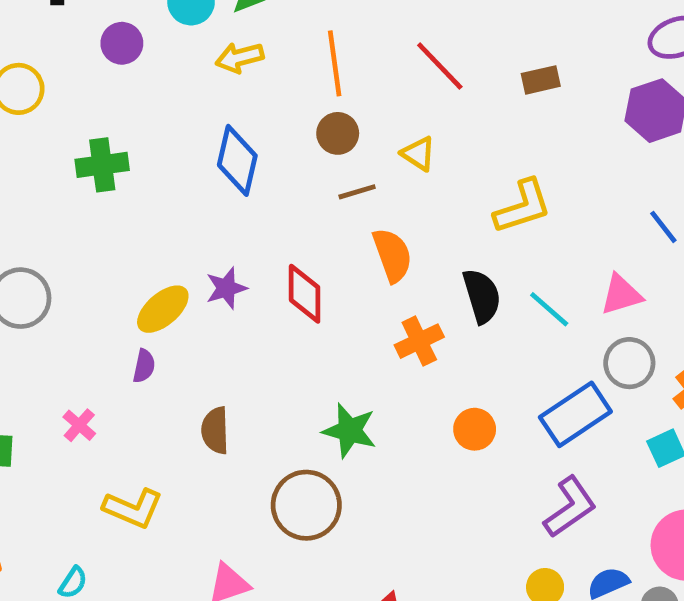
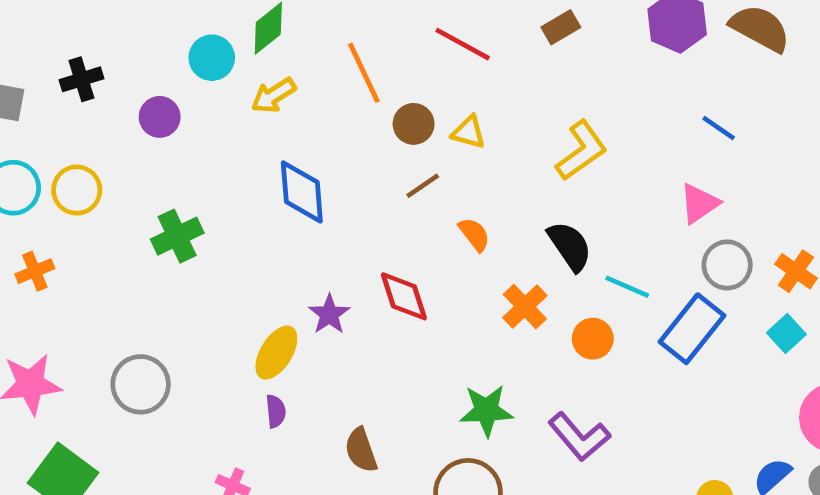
brown circle: (338, 133) -> (414, 124), moved
orange semicircle: (392, 255) -> (474, 234), size x0.7
cyan line: (549, 309) -> (627, 287), moved
orange circle: (475, 429) -> (593, 339), moved
purple L-shape: (570, 507) -> (579, 437), moved, turned 102

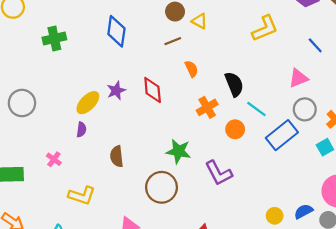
yellow L-shape: (581, 151) -> (265, 28), moved

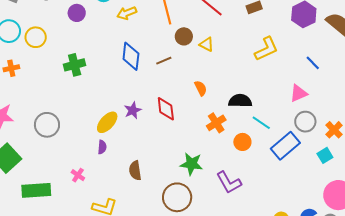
brown line: (173, 41) -> (164, 61), moved
black semicircle: (234, 84) -> (240, 101), turned -65

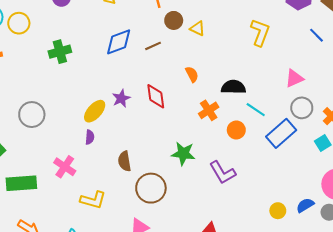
yellow L-shape: (266, 49) -> (260, 32), turned -44
blue diamond: (131, 56) -> (119, 42), turned 64
blue line: (313, 63) -> (316, 35), moved
pink cross: (78, 175) -> (65, 167), size x1.5
brown circle: (177, 197) -> (151, 188), moved

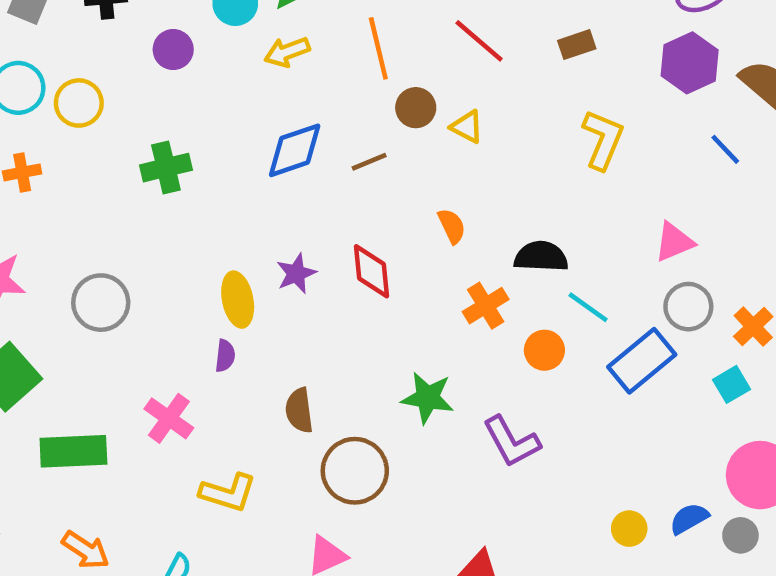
yellow ellipse: (95, 111) -> (238, 300), turned -55

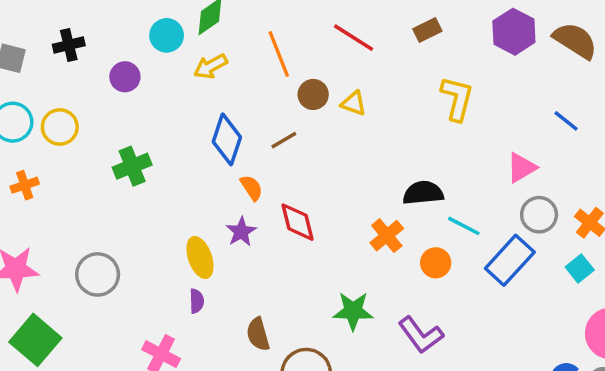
blue line: (725, 149) -> (566, 121), moved
blue diamond: (295, 150) -> (227, 139), turned -45
orange semicircle: (452, 226) -> (251, 188), moved

